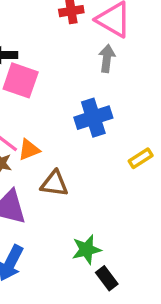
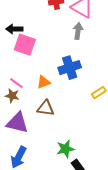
orange triangle: (29, 150) -> (44, 82), moved

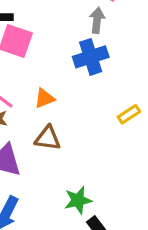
blue cross: (70, 68) -> (91, 57), moved

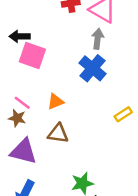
blue cross: (91, 57) -> (92, 68), turned -32

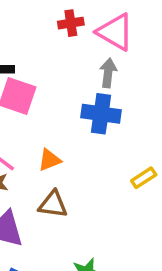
blue cross: (92, 68) -> (101, 114), turned -32

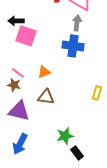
yellow rectangle: (144, 178) -> (97, 93), moved, turned -40

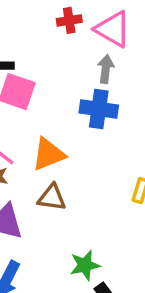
orange triangle: (44, 72) -> (48, 154), size x1.5

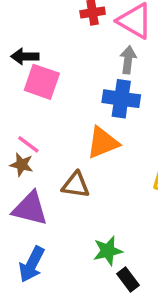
orange triangle: (48, 154) -> (103, 143), moved

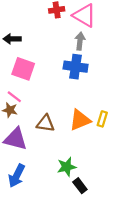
pink square: (42, 82) -> (23, 69), moved
orange triangle: (103, 143) -> (80, 120), moved

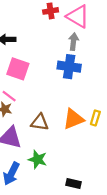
green star: (67, 167) -> (37, 159), moved, turned 30
black rectangle: (80, 186) -> (74, 183), turned -40

